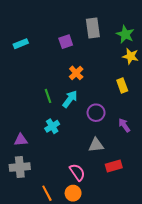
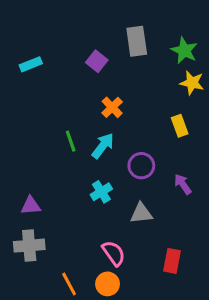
purple square: (66, 42) -> (97, 61), turned -32
cyan cross: (52, 126) -> (101, 192), moved
red rectangle: (114, 166) -> (172, 261), moved, turned -63

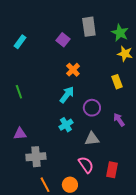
cyan rectangle: (31, 64) -> (20, 42), turned -32
green line: (71, 141) -> (19, 92), moved
gray cross: (29, 246) -> (36, 157), moved
pink semicircle: (114, 253) -> (86, 165), moved

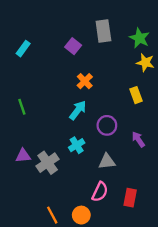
gray cross: (36, 157) -> (48, 163), moved, turned -30
pink semicircle: (86, 165) -> (100, 192), turned 60

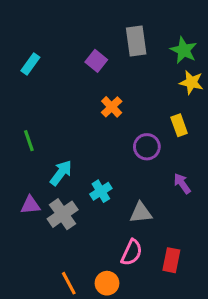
cyan arrow: (78, 110) -> (61, 173), moved
purple circle: (107, 125) -> (147, 147), moved

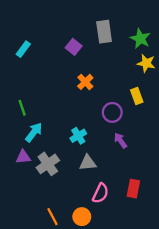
cyan arrow: (61, 173) -> (34, 132), moved
purple arrow: (182, 184) -> (120, 141), moved
cyan cross: (101, 191) -> (78, 136), moved
gray triangle: (141, 213) -> (88, 163), moved
red rectangle: (171, 260) -> (133, 189), moved

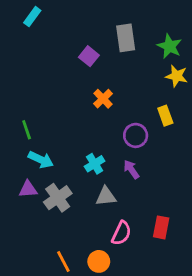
cyan rectangle: (23, 49) -> (32, 17), moved
cyan arrow: (34, 132) -> (41, 160), turned 78
purple arrow: (120, 141) -> (131, 169), moved

